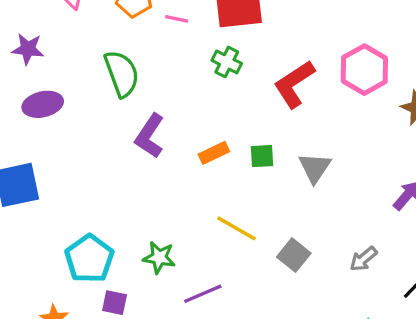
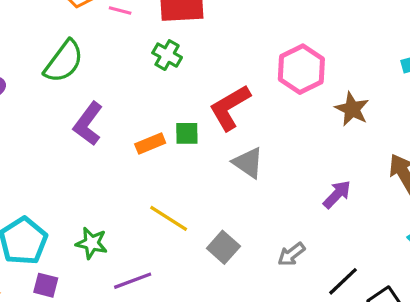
green semicircle: (122, 74) -> (64, 61), turned 54
red L-shape: (294, 84) -> (230, 107), moved
green square: (262, 156) -> (187, 133), moved
gray triangle: (315, 168) -> (248, 163), turned -32

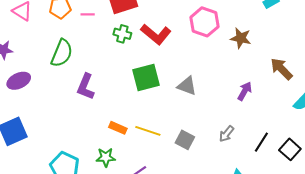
red L-shape: (230, 107) -> (156, 34), moved, turned -96
green square: (187, 133) -> (146, 77), size x1.8
orange rectangle: (150, 143) -> (118, 128), moved, turned 60

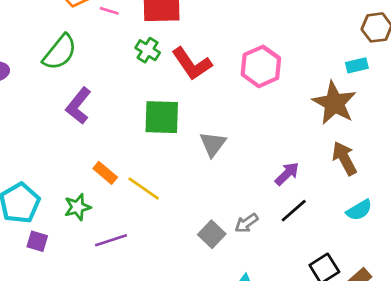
brown star: (241, 38) -> (334, 103), moved, size x1.5
gray triangle: (187, 86) -> (213, 144), turned 30
gray square: (185, 140) -> (212, 234), moved
black line: (261, 142) -> (294, 211), moved
green star: (106, 157) -> (77, 207), turned -30

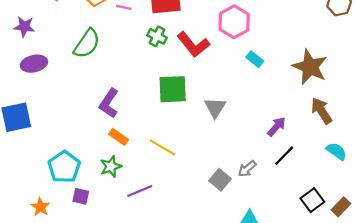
cyan rectangle: (357, 65) -> (255, 59), moved, turned 56
pink hexagon: (261, 66) -> (234, 22), moved
purple L-shape: (78, 106) -> (109, 103), moved
orange rectangle: (105, 173) -> (119, 137), moved
cyan semicircle: (359, 210) -> (336, 151), turned -110

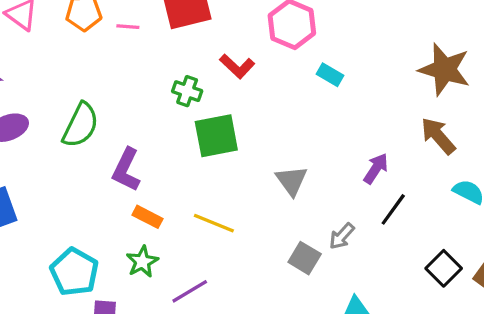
green cross: (157, 36) -> (187, 91), moved
green semicircle: (87, 44) -> (81, 125), moved
red L-shape: (193, 45) -> (237, 66), size x0.7
brown star: (310, 67) -> (444, 69), moved
gray triangle: (215, 107) -> (292, 181), moved

